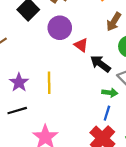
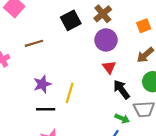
purple circle: (60, 28) -> (106, 40), moved
black line: (17, 111) -> (46, 109), moved

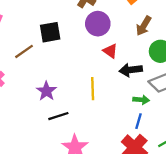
black square: (71, 20) -> (50, 32), moved, turned 36
black arrow: (121, 89) -> (131, 70), turned -42
yellow line: (70, 93) -> (93, 89), moved

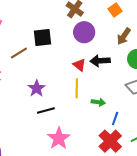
red triangle: (110, 51) -> (79, 65), moved
black arrow: (131, 70) -> (100, 61), moved
green arrow: (141, 100) -> (98, 102), moved

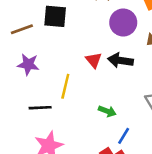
purple circle: (84, 32) -> (123, 22), moved
purple star: (37, 88) -> (28, 64), moved, turned 30
yellow line: (77, 88) -> (65, 86), moved

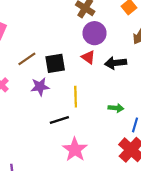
black square: (55, 16) -> (55, 63), moved
purple circle: (123, 22) -> (94, 33), moved
red triangle: (94, 60) -> (88, 57), moved

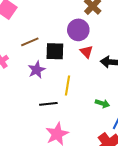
purple circle: (94, 33) -> (78, 30), moved
purple star: (40, 87) -> (37, 70), turned -30

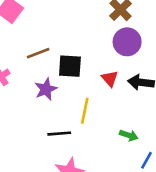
purple circle: (78, 30) -> (127, 42), moved
red triangle: (86, 52) -> (110, 79), moved

